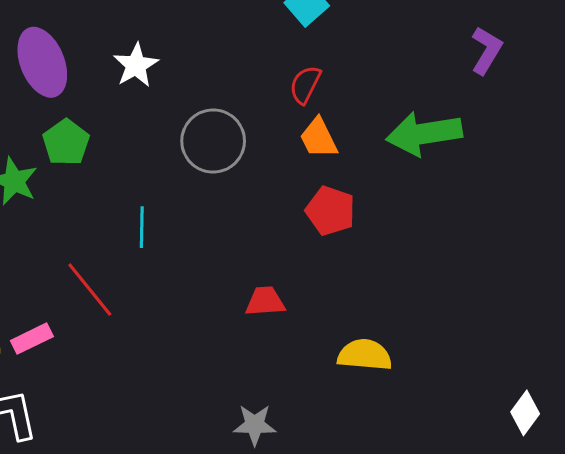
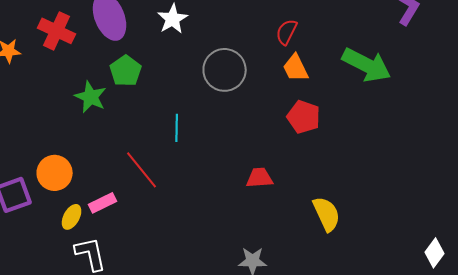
green arrow: (424, 134) -> (367, 65), turned -144
yellow semicircle: (365, 355) -> (327, 214), turned 60

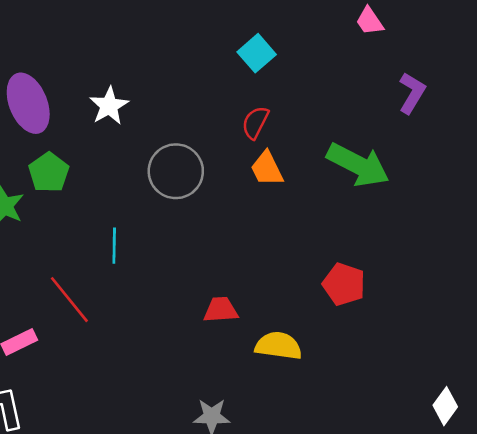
red pentagon: (304, 117) -> (344, 284), moved
yellow semicircle: (327, 214) -> (278, 346), moved, turned -57

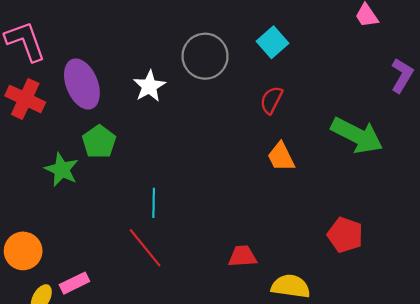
orange trapezoid: (267, 169) -> (281, 157), moved
gray circle: (176, 171) -> (205, 56), moved
red line: (69, 300) -> (145, 248), moved

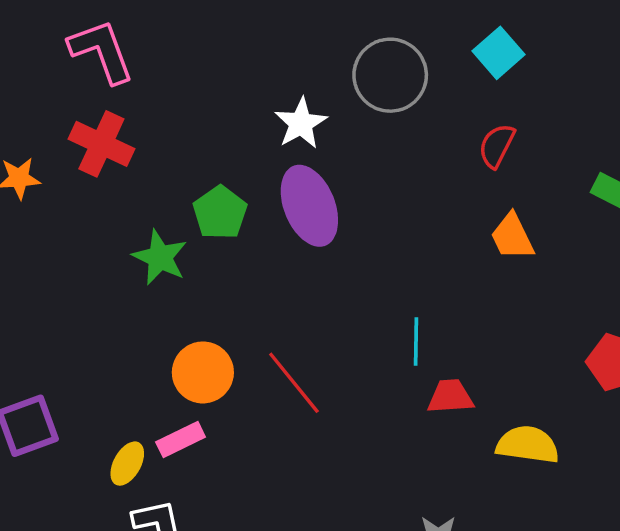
purple ellipse: (82, 84) -> (309, 206), moved
cyan line: (154, 203) -> (416, 342), moved
orange circle: (23, 251) -> (203, 372), moved

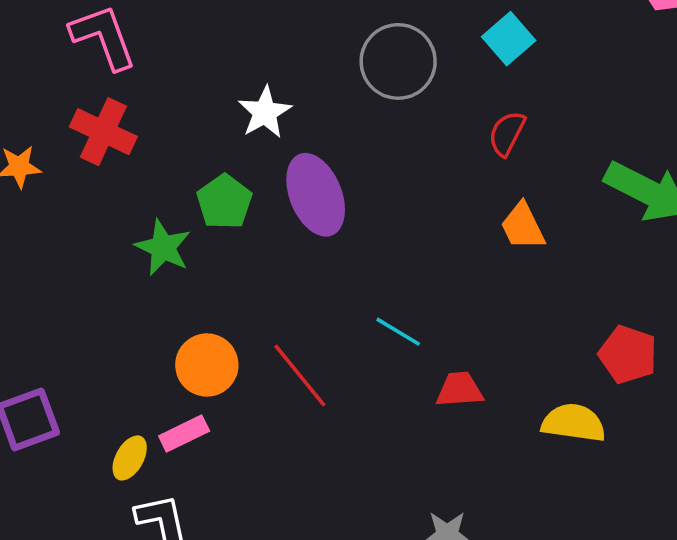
white star: (301, 123) -> (265, 112), moved
cyan line: (416, 342) -> (398, 332), moved, turned -60
yellow semicircle: (528, 445) -> (574, 423), moved

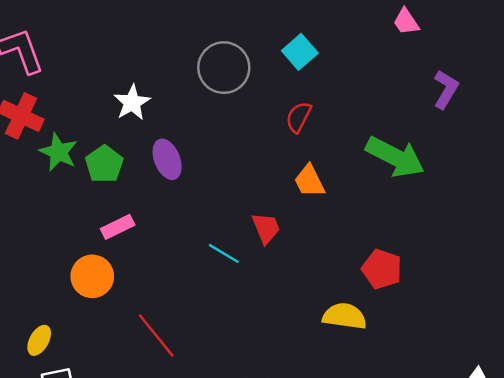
purple ellipse: (316, 195) -> (167, 159), size x0.7
green star: (163, 247) -> (58, 152), moved
red line: (300, 376) -> (156, 335), moved
red trapezoid: (460, 390) -> (266, 228), moved, turned 72
pink rectangle: (184, 433) -> (118, 227), moved

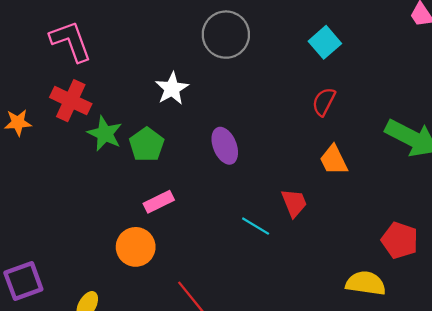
gray circle: (224, 68) -> (226, 35), moved
purple ellipse: (167, 159) -> (225, 146), moved

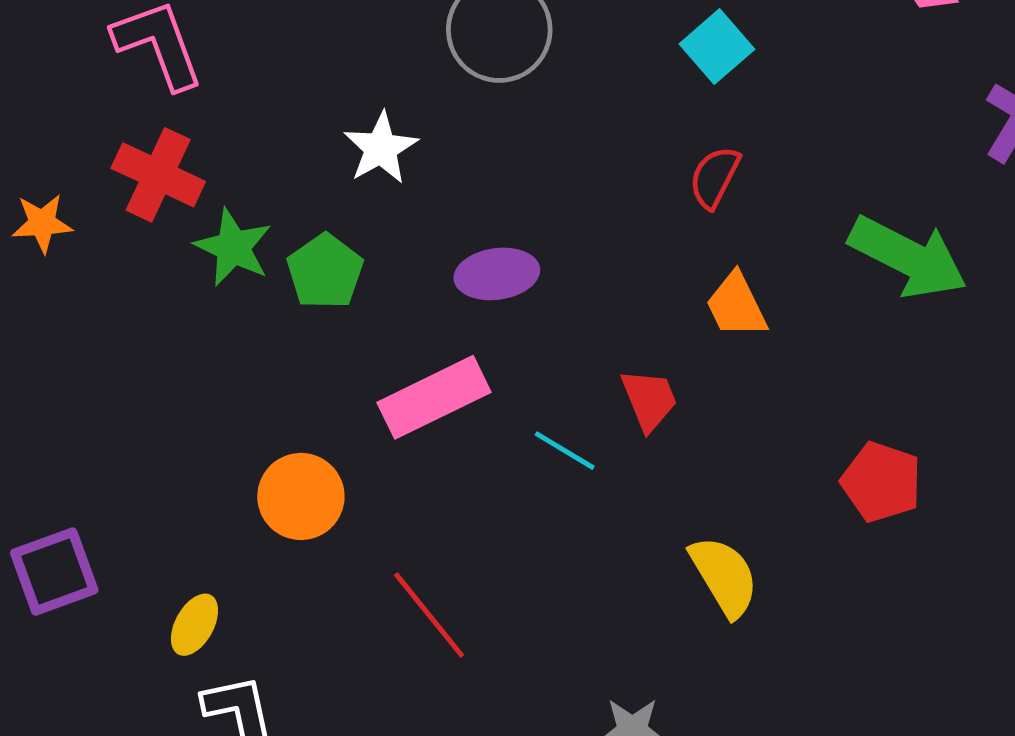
purple ellipse: (225, 146) -> (497, 274), turned -76
pink rectangle: (159, 202) -> (434, 397), moved, size x1.6
yellow semicircle: (366, 283) -> (724, 576), moved, turned 51

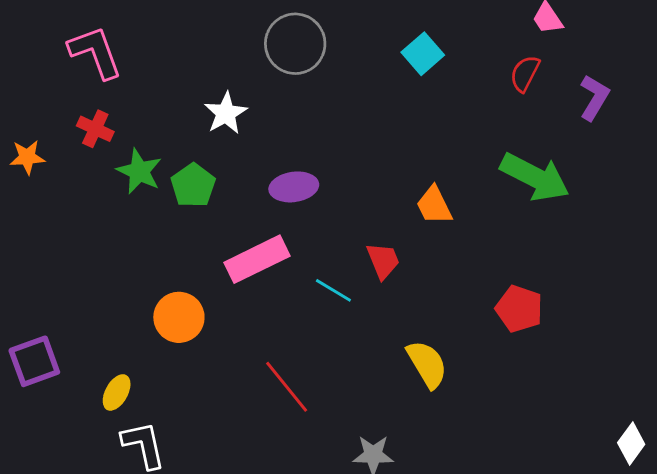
red cross: (158, 175) -> (95, 129), size x0.7
red semicircle: (715, 177) -> (525, 74), moved
red line: (429, 615) -> (287, 387), moved

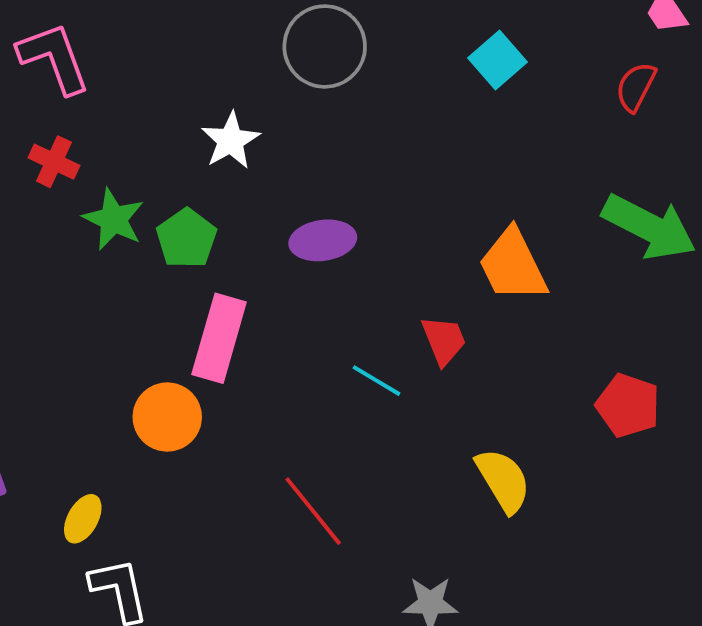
orange trapezoid: (434, 205) -> (513, 265), size x1.4
pink rectangle: (257, 259) -> (219, 338), moved, turned -48

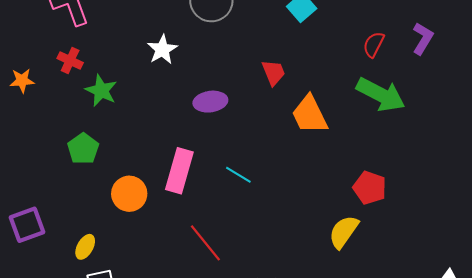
red semicircle: (636, 87) -> (374, 44), moved
green pentagon: (186, 238) -> (83, 149), moved
pink rectangle: (219, 338) -> (179, 171), moved
red trapezoid: (444, 340) -> (273, 73), moved
yellow semicircle: (503, 480) -> (344, 232), moved, turned -114

